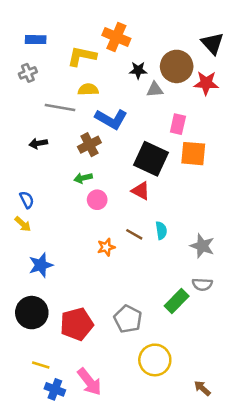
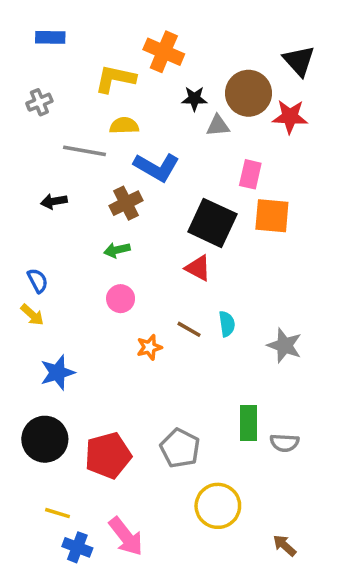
blue rectangle: (36, 40) -> (50, 37), moved
pink circle: (97, 200) -> (121, 299), moved
gray semicircle: (202, 284) -> (285, 443), moved
green rectangle: (177, 301) -> (248, 423), turned -45

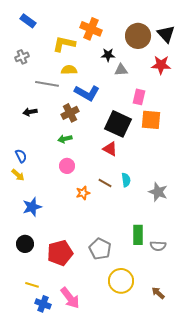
blue rectangle: (50, 37) -> (28, 21), turned 35
brown circle: (248, 93) -> (138, 36), moved
black circle: (45, 439) -> (25, 244), size x0.7
brown arrow: (285, 546) -> (158, 293), moved

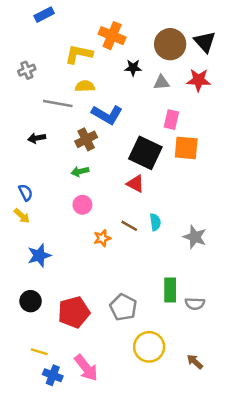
blue rectangle: (28, 21) -> (44, 15), moved, turned -63
gray triangle: (121, 70) -> (161, 82), moved

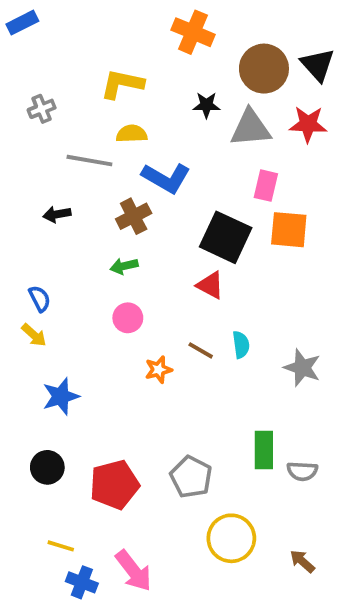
blue rectangle: (44, 15) -> (22, 23), moved
orange cross: (112, 36) -> (193, 32), moved
gray triangle: (161, 82) -> (251, 128), size x1.6

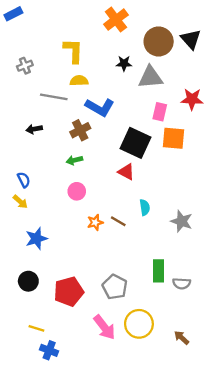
orange cross: (193, 32) -> (116, 20), turned 30
yellow L-shape: (122, 84) -> (73, 51), turned 80
red star: (308, 124) -> (192, 99), moved
brown line: (201, 350) -> (118, 221), moved
pink arrow: (134, 571) -> (104, 327), moved

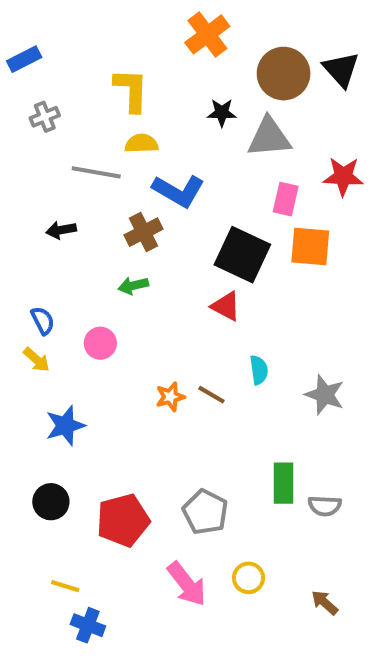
blue rectangle: (13, 14) -> (24, 59), moved
pink circle: (77, 191) -> (100, 343), moved
yellow circle: (139, 324) -> (249, 578), size x0.6

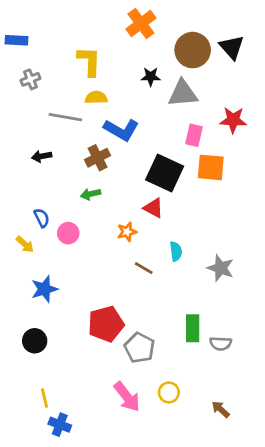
blue rectangle: (24, 59) -> (16, 40), turned 30
blue semicircle: (43, 321) -> (42, 218), moved
orange star: (170, 397) -> (127, 232), moved
red pentagon: (123, 520) -> (106, 324), moved
yellow line: (65, 586) -> (44, 398), turned 60

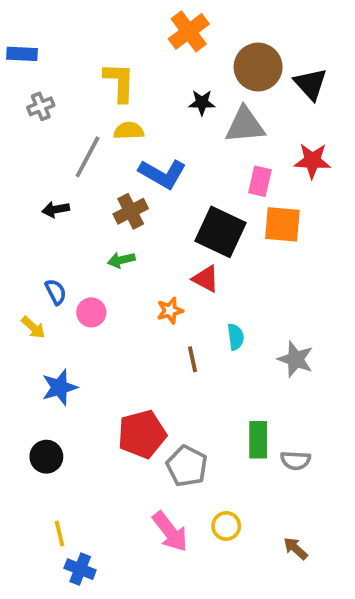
black triangle: (232, 47) -> (311, 84), moved
gray line: (65, 117) -> (88, 157), turned -72
brown line: (144, 268) -> (192, 359), turned 48

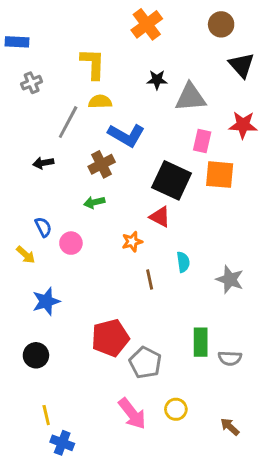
brown circle: (258, 67) -> (221, 24), moved, size x0.7

